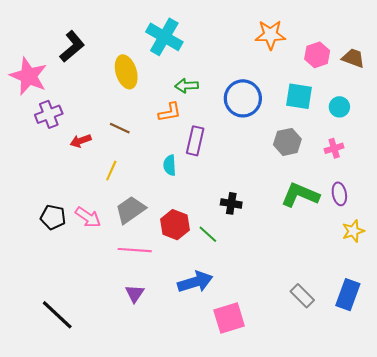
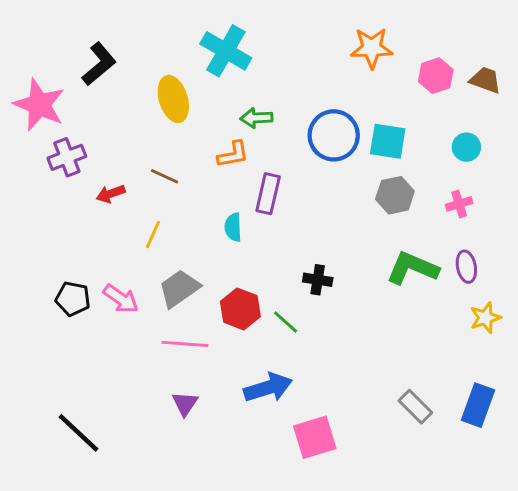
cyan square: (299, 96) -> (388, 141), moved

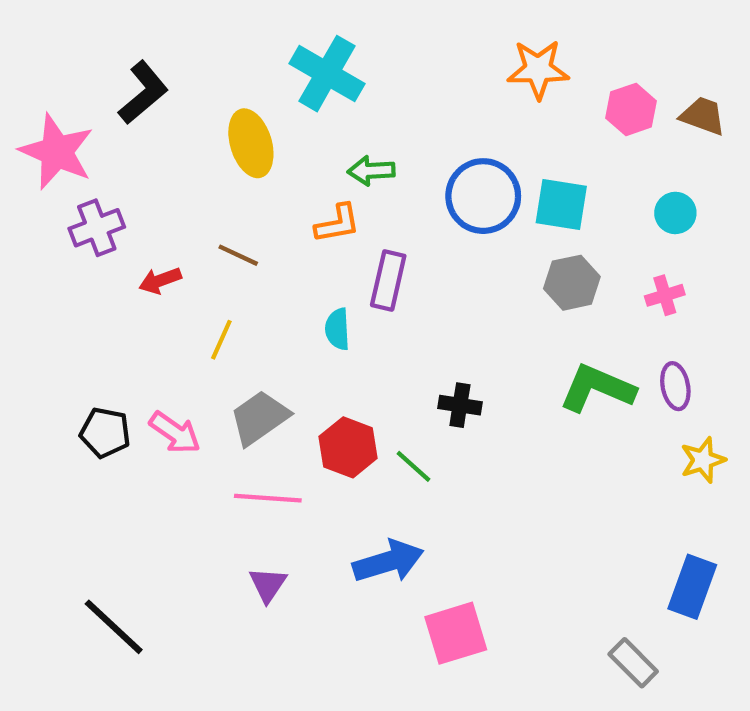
gray rectangle: (415, 407) -> (633, 663), moved

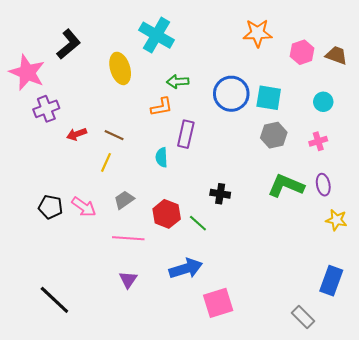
brown line: (238, 255) -> (114, 135), moved
gray trapezoid: (259, 418) -> (124, 200), size x0.7
yellow star: (703, 460) -> (336, 220), turned 30

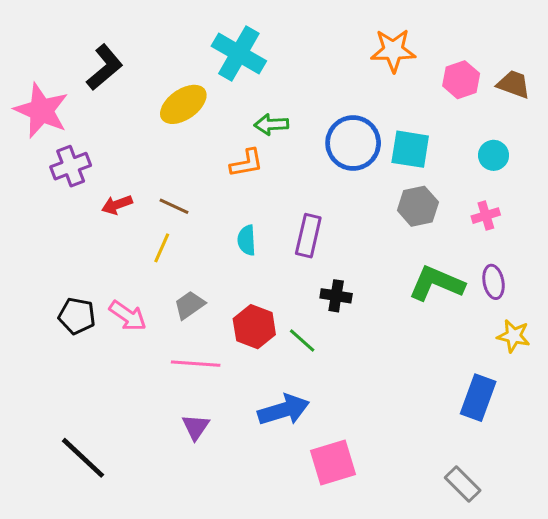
yellow ellipse: (120, 68) -> (183, 104), turned 72
purple rectangle: (186, 134) -> (308, 236), moved
blue rectangle: (331, 281) -> (478, 398), moved

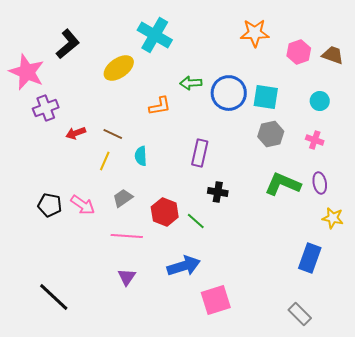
green arrow: (271, 124) -> (191, 83), moved
pink cross: (486, 216) -> (315, 140), turned 36
cyan semicircle: (247, 240) -> (141, 156), moved

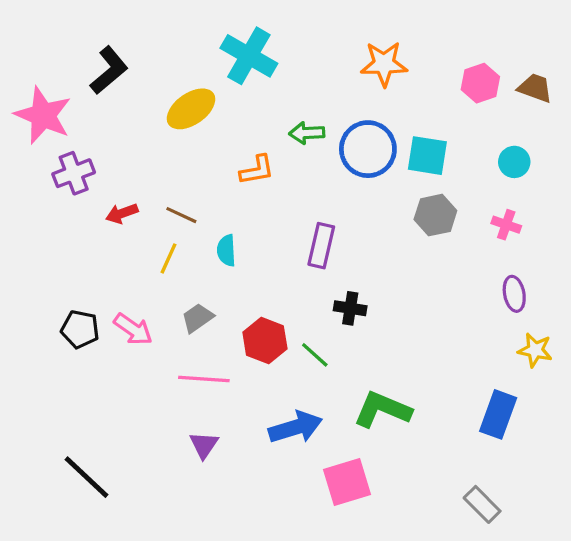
orange star: (255, 33) -> (384, 64), moved
green L-shape: (283, 184) -> (382, 410), moved

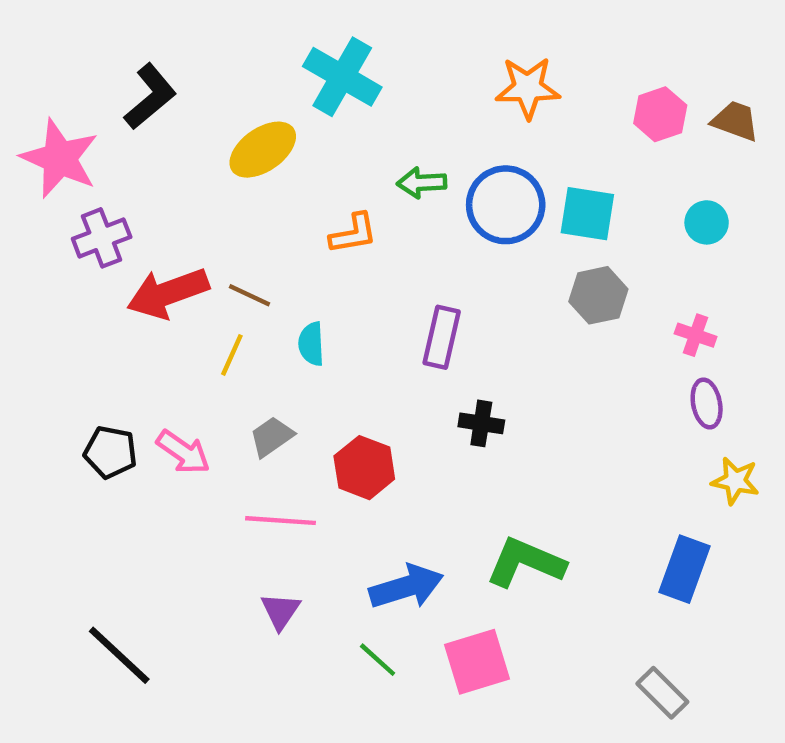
red arrow: (122, 213) -> (168, 293), size x1.8
pink cross: (506, 225) -> (696, 335), moved
green line: (315, 355) -> (378, 660), moved

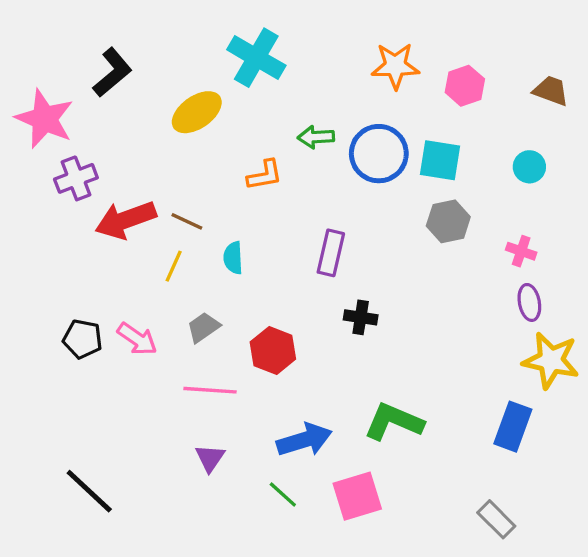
pink hexagon: (660, 114) -> (465, 86), moved
yellow star: (735, 481) -> (551, 360), size x1.6

